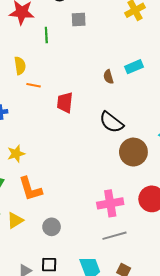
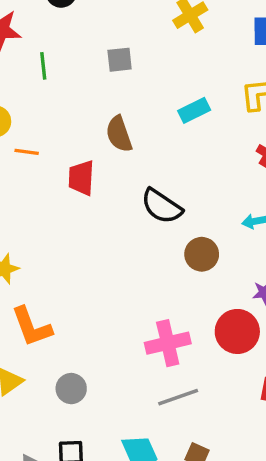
gray square: (79, 20) -> (120, 60), moved
brown semicircle: (108, 77) -> (119, 134), moved, size x1.5
brown circle: (133, 152) -> (202, 254), size x0.7

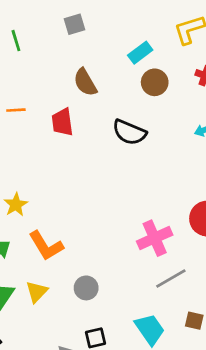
brown circle: (202, 254) -> (155, 82), moved

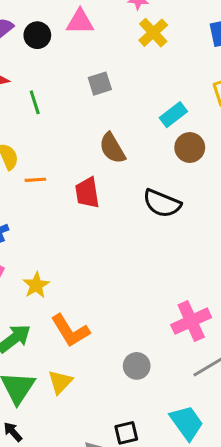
gray circle: (86, 288) -> (137, 366), moved

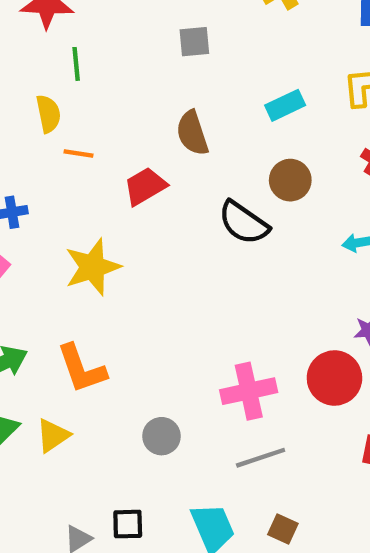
green line: (35, 102) -> (76, 64), moved
brown circle: (190, 148) -> (290, 180), moved
red trapezoid: (87, 193) -> (145, 186), turned 56
yellow star: (36, 285) -> (93, 267), moved, size x1.5

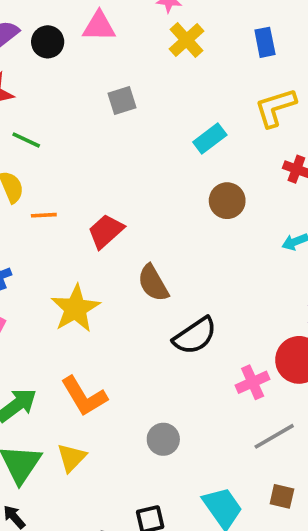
green line: (76, 64) -> (26, 140), turned -48
brown semicircle: (192, 133) -> (153, 283), moved
black semicircle: (244, 223) -> (195, 336), moved, turned -57
pink cross: (249, 391) -> (253, 382), moved, size x0.7
gray line: (261, 458) -> (274, 436), moved

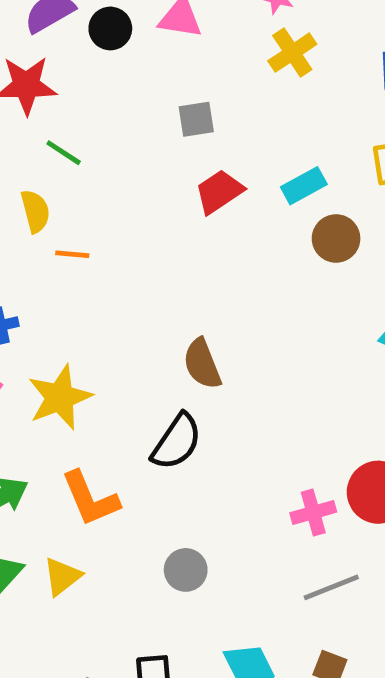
brown circle: (227, 201) -> (336, 238), moved
red trapezoid: (106, 231) -> (219, 192), moved
yellow star: (75, 308) -> (60, 397), moved
black semicircle: (195, 336) -> (177, 442), moved, turned -30

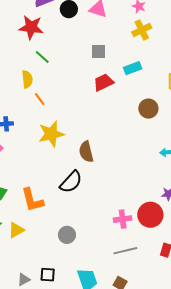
cyan rectangle: (304, 186) -> (133, 68), moved
orange line: (72, 254) -> (40, 99), turned 40
yellow star: (60, 397) -> (51, 134), moved

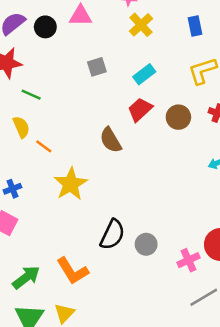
red trapezoid: (103, 82) -> (140, 110), moved
brown semicircle: (86, 152) -> (111, 140), moved
gray circle: (67, 235) -> (146, 244), moved

